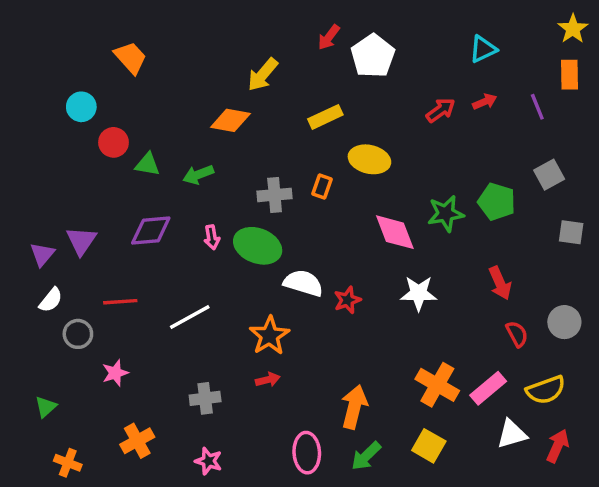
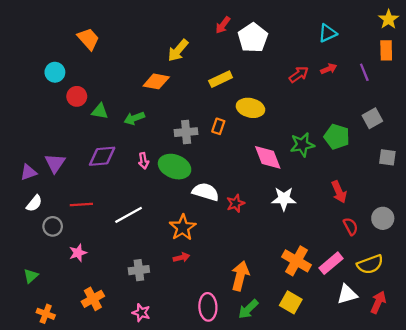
purple triangle: (42, 254) -> (28, 172), turned 30

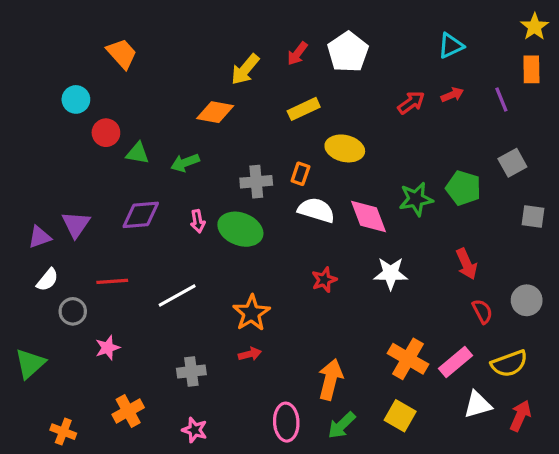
red arrow: (223, 25) -> (297, 54), moved
white semicircle: (206, 192) -> (316, 210), moved
green triangle: (31, 276) -> (30, 364), moved, size x1.5

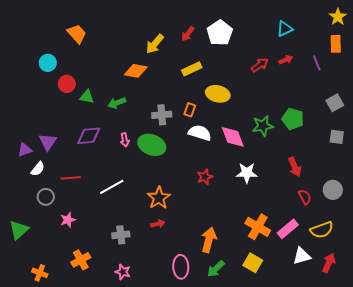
gray square: (512, 163) -> (335, 103), moved
white semicircle: (47, 280) -> (38, 169), moved

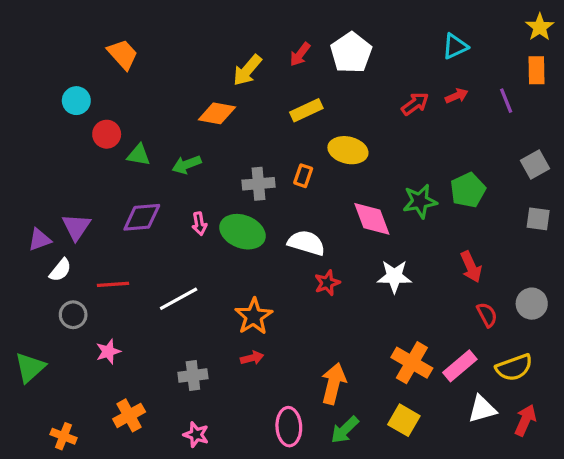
green pentagon: (293, 119) -> (468, 190), turned 30
white semicircle: (200, 133) -> (306, 243), moved

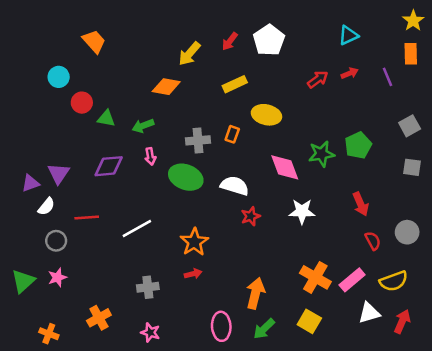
pink arrow: (199, 224) -> (150, 156), moved
pink star: (108, 352) -> (57, 277), moved

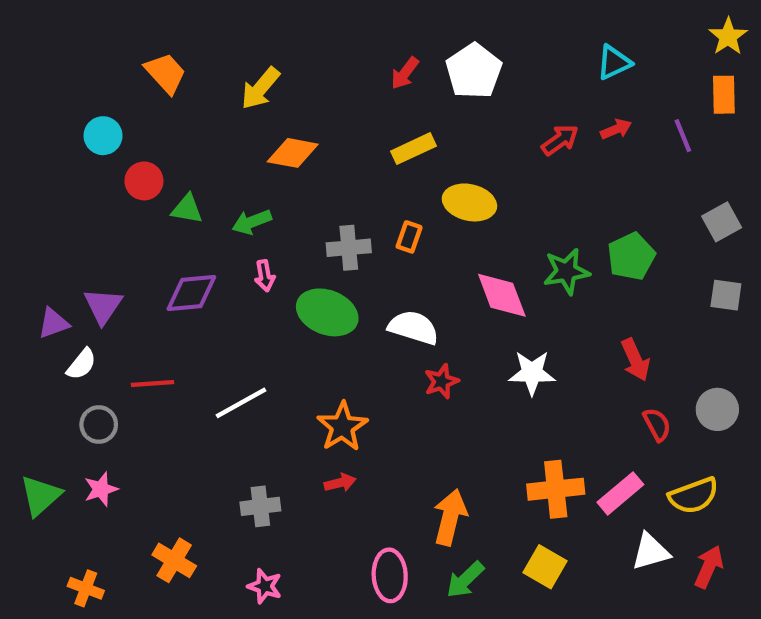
yellow arrow: (189, 54) -> (260, 88), moved
orange cross: (315, 277) -> (556, 489), turned -36
orange cross: (99, 318) -> (174, 560), turned -30

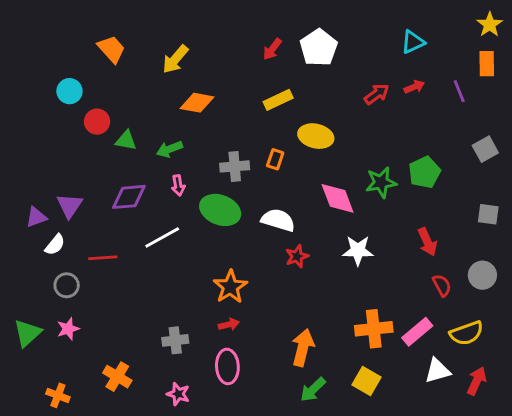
gray square: (726, 295) -> (488, 214), moved
white line: (241, 403) -> (162, 237), moved
pink ellipse: (390, 575) -> (227, 366), moved

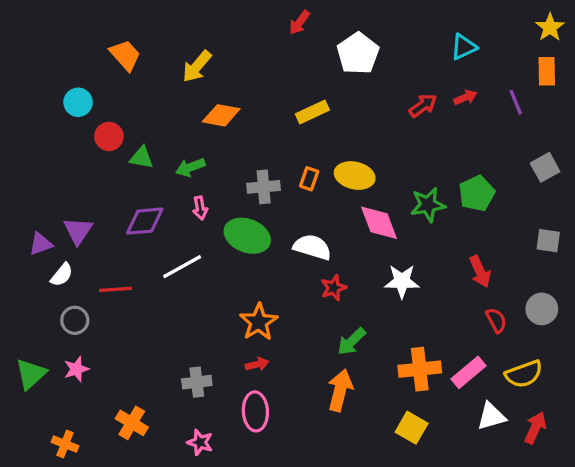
red arrow: (272, 49) -> (299, 23), moved
yellow ellipse: (316, 136) -> (355, 175), moved
green arrow: (313, 390) -> (351, 341), moved

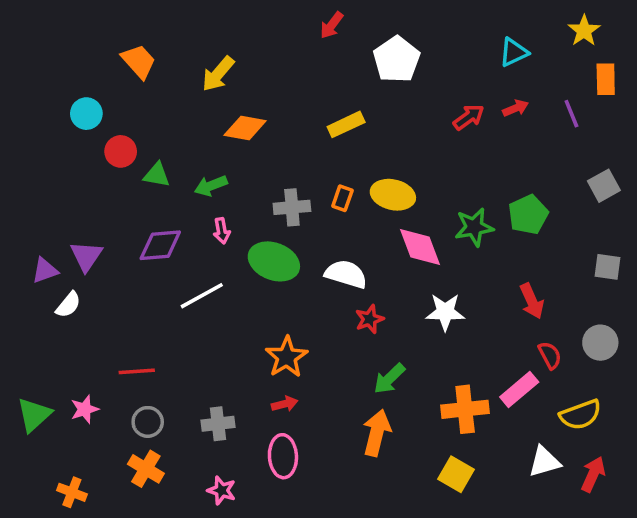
yellow star: (550, 27) -> (584, 31), moved
red line: (115, 289) -> (137, 371), moved
gray circle: (75, 320) -> (148, 422), moved
pink rectangle: (469, 372) -> (519, 389), moved

